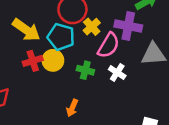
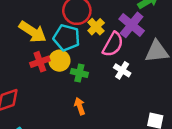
purple cross: (128, 26) -> (132, 25), turned 30
green cross: (85, 70) -> (79, 73), moved
orange arrow: (72, 108) -> (80, 106), turned 140

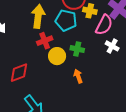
yellow cross: (96, 27) -> (90, 11), turned -32
yellow arrow: (33, 32) -> (38, 16), turned -115
yellow circle: (59, 61) -> (57, 56), moved

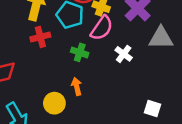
pink semicircle: (104, 25) -> (102, 28), moved
yellow circle: (57, 56) -> (54, 103), moved

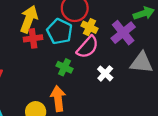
red cross: (40, 37) -> (33, 38), moved
orange arrow: (77, 86) -> (58, 99), size x1.5

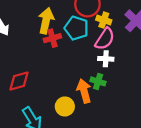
green cross: (64, 67) -> (98, 81), moved
white cross: (105, 73) -> (106, 59), moved, turned -32

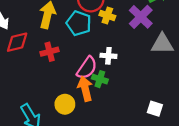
red cross: (52, 38) -> (50, 52), moved
pink semicircle: (105, 39) -> (87, 68), moved
red diamond: (19, 81) -> (17, 42), moved

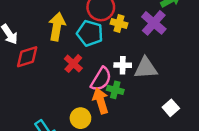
gray triangle: (162, 44) -> (146, 68), moved
red cross: (50, 52) -> (73, 64), moved, turned -30
white square: (155, 109) -> (171, 108), moved, turned 35

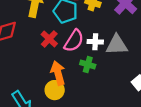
pink semicircle: (101, 79) -> (74, 41), moved
orange arrow: (101, 101) -> (58, 73), moved

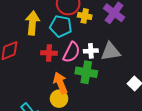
red cross: (49, 39) -> (49, 53), turned -35
green cross: (88, 65) -> (86, 72), size x1.5

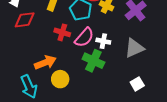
gray triangle: (111, 52) -> (134, 48), moved, turned -30
orange arrow: (60, 83) -> (45, 62), moved, turned 75

